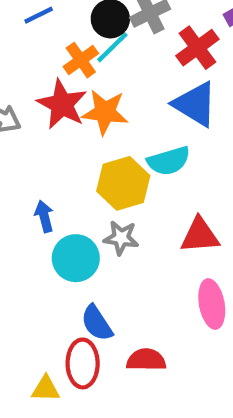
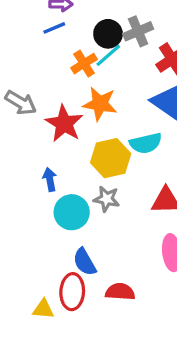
red star: (62, 104) -> (64, 124), moved

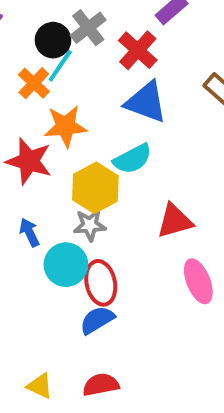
gray star: (107, 199) -> (90, 225), moved
blue semicircle: (85, 262) -> (97, 320), turned 104
red ellipse: (72, 292) -> (101, 283), moved
red semicircle: (120, 292) -> (101, 385), moved
yellow triangle: (43, 309) -> (40, 386), moved, turned 35

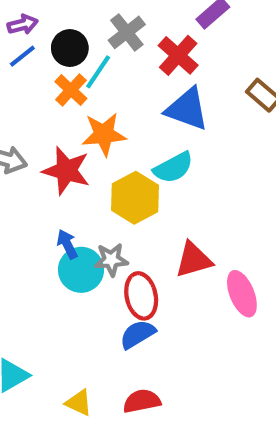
black circle: (53, 40) -> (70, 48), moved
red triangle: (175, 221) -> (193, 260), moved
gray star: (90, 225) -> (111, 260), moved
cyan circle: (66, 265) -> (81, 270), moved

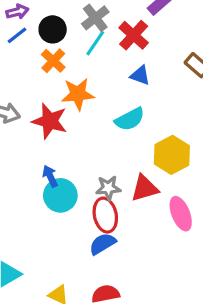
cyan line: (98, 72) -> (95, 43), moved
blue triangle: (187, 109) -> (140, 75), size x0.6
yellow hexagon: (135, 198) -> (172, 155), moved
gray star: (111, 260) -> (108, 188), moved

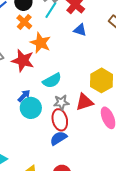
orange star: (78, 94) -> (40, 43), turned 30
cyan semicircle: (130, 119) -> (52, 81), moved
blue arrow: (50, 176) -> (24, 96), turned 72

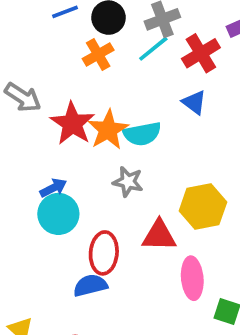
orange star: (40, 43) -> (108, 130), moved
cyan semicircle: (52, 81) -> (142, 134), moved
gray star: (61, 102) -> (128, 182), moved

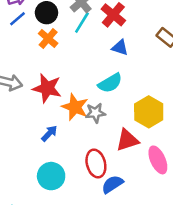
orange star: (108, 130) -> (75, 107), moved
cyan semicircle: (142, 134) -> (110, 83), moved
cyan circle: (58, 214) -> (51, 176), moved
blue semicircle: (90, 285) -> (112, 184), moved

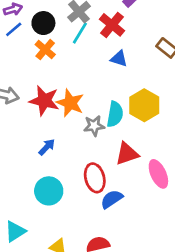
cyan semicircle: (110, 83) -> (115, 114), moved, turned -50
orange star: (75, 107) -> (70, 103), moved
yellow hexagon: (149, 112) -> (144, 105), moved

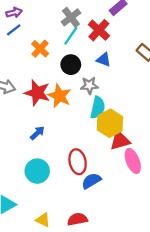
black circle: (43, 23) -> (71, 65), moved
yellow hexagon: (144, 105) -> (110, 123), moved
gray star: (94, 126) -> (89, 85), moved
red triangle: (127, 154) -> (120, 141), moved

